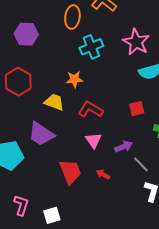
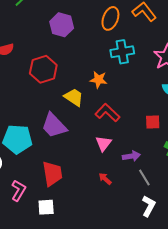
red trapezoid: (70, 172) -> (52, 174), moved

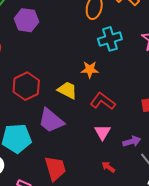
purple hexagon: (62, 25) -> (26, 20), moved
red hexagon: (43, 69) -> (26, 86), moved

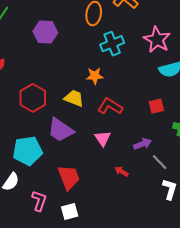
purple hexagon: (26, 20) -> (45, 32), moved
pink triangle: (102, 132) -> (103, 138), moved

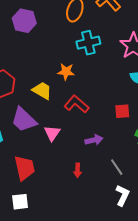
pink triangle: (103, 138) -> (52, 133), moved
purple arrow: (143, 144) -> (94, 140), moved
red arrow: (121, 171) -> (78, 170), turned -128

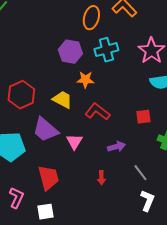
purple hexagon: (24, 21) -> (70, 52), moved

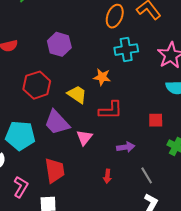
purple hexagon: (70, 52) -> (59, 44), moved
red L-shape: (97, 112) -> (111, 110), turned 135

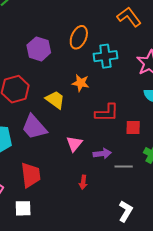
orange ellipse: (115, 16) -> (79, 37), moved
red L-shape: (111, 110) -> (107, 113), moved
pink triangle: (84, 138) -> (74, 144), moved
gray line: (147, 175) -> (124, 167), moved, turned -60

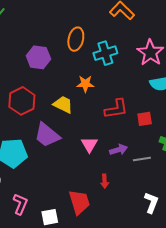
red trapezoid: (31, 175) -> (79, 202), moved

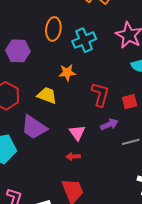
red L-shape: (116, 109) -> (100, 94), turned -60
purple arrow: (119, 150) -> (109, 124), moved
red arrow: (105, 181) -> (73, 156), moved, turned 96

